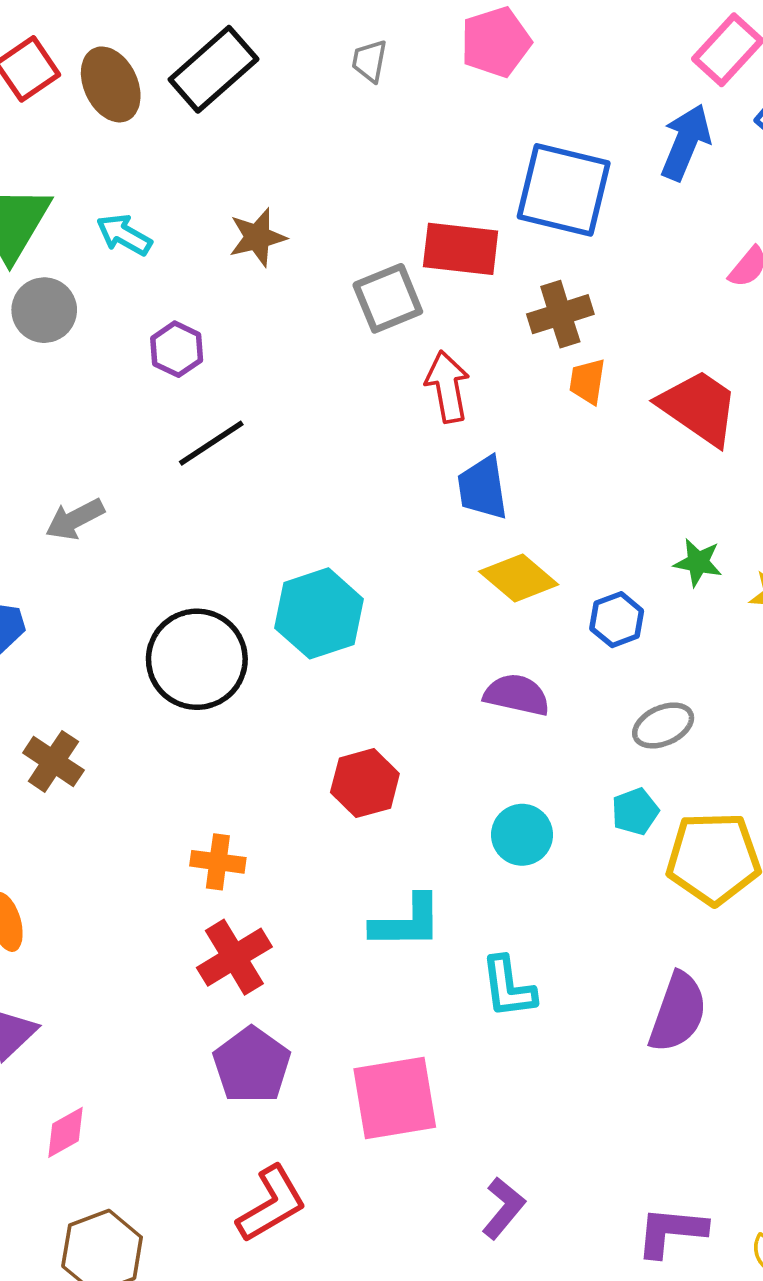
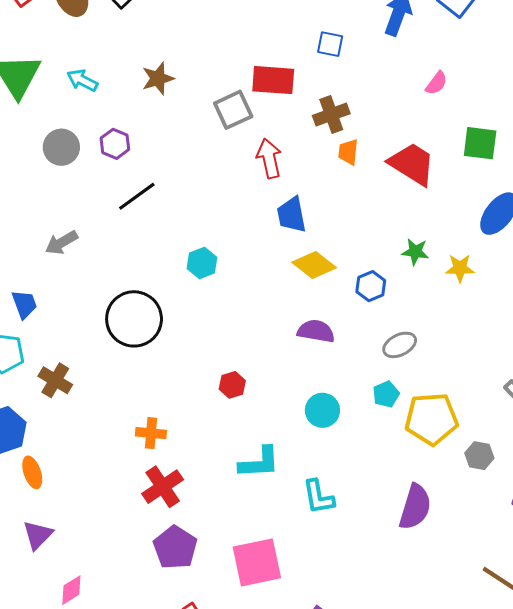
blue square: (564, 190) -> (330, 44), size x0.5
gray circle: (44, 310) -> (61, 147), moved
cyan hexagon: (319, 613) -> (202, 263), moved, size x0.6
red hexagon: (365, 783) -> (232, 385), size x0.7

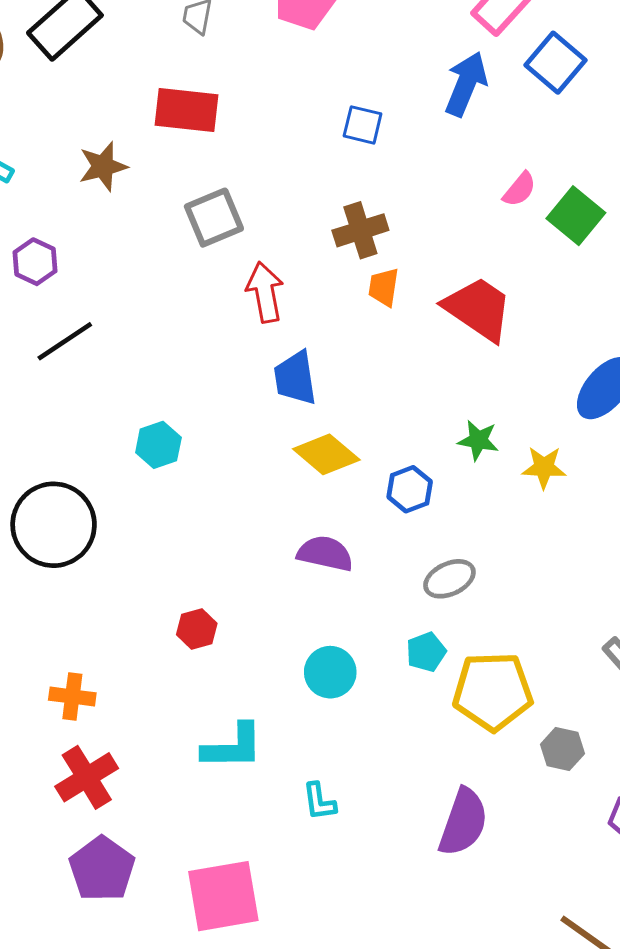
red rectangle: (273, 80) -> (187, 110), moved
green square: (480, 143) -> (576, 216), moved, turned 30
cyan L-shape: (318, 497) -> (319, 802), size x0.7

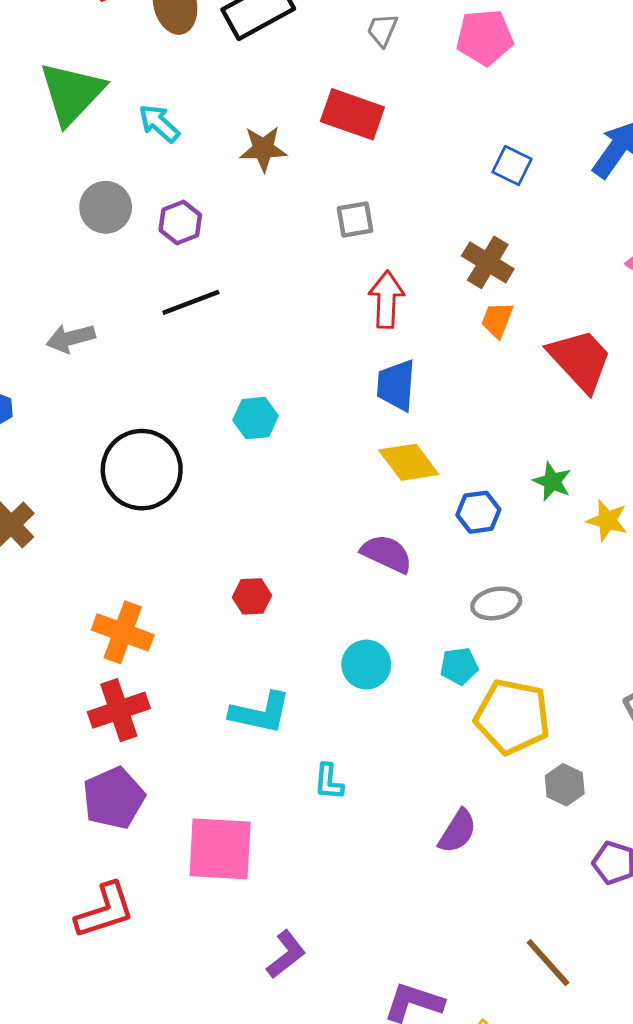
gray square: (214, 218) -> (355, 220), size x0.7
brown cross: (360, 230) -> (488, 262), turned 36
orange cross: (72, 696) -> (123, 632), size x1.4
purple semicircle: (463, 822) -> (458, 831), size x0.7

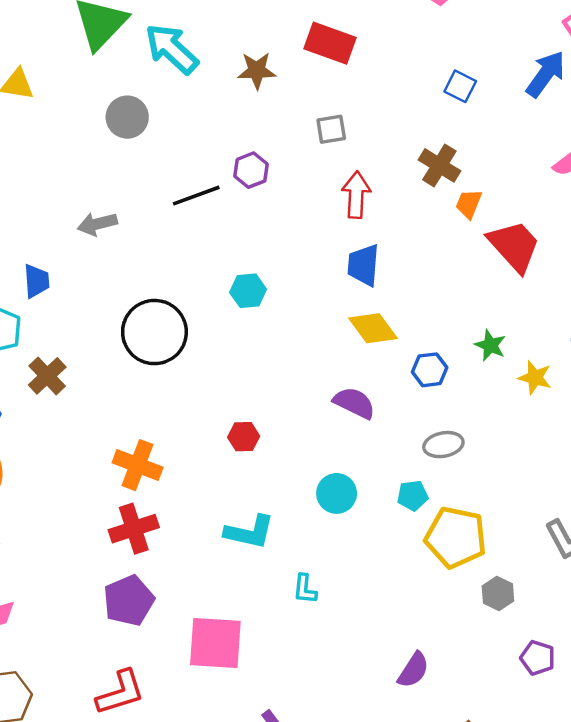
cyan arrow: (159, 123) -> (172, 49), size x1.6
purple hexagon: (180, 222) -> (251, 170), moved
orange trapezoid: (497, 320) -> (469, 204), moved
purple semicircle: (458, 831) -> (413, 670), moved

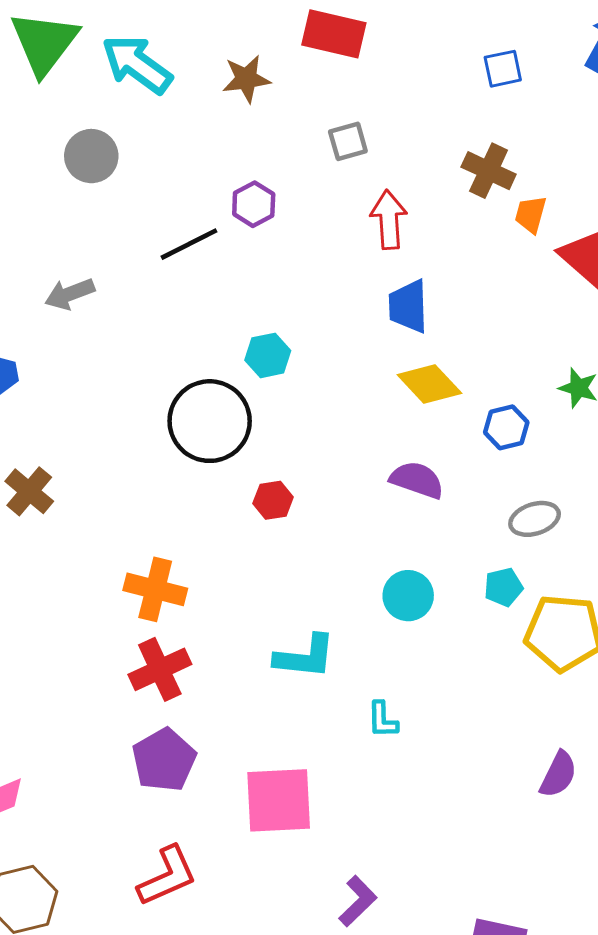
blue square: (460, 86) -> (503, 69), turned -32
black circle: (154, 332) -> (210, 421), moved
red hexagon: (244, 437) -> (273, 500), moved
purple semicircle: (413, 670) -> (558, 774), moved

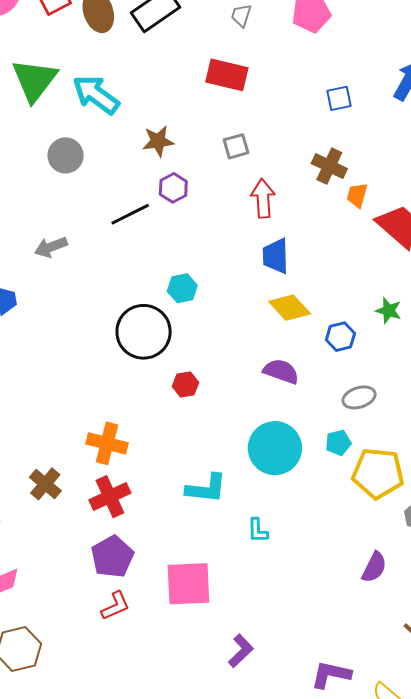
brown star: (246, 79) -> (158, 141), moved
brown cross: (29, 491) -> (45, 484), moved
cyan circle: (408, 596) -> (275, 448), size x1.6
red L-shape: (167, 876) -> (115, 606), moved, size x0.7

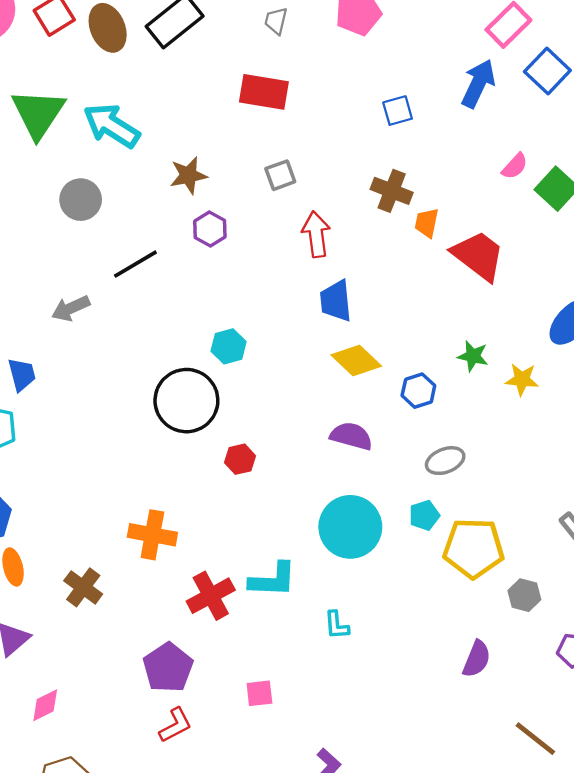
black line: (130, 214) -> (135, 264), moved
red cross: (110, 497) -> (211, 596), moved
pink square: (188, 584) -> (259, 693), size x0.5

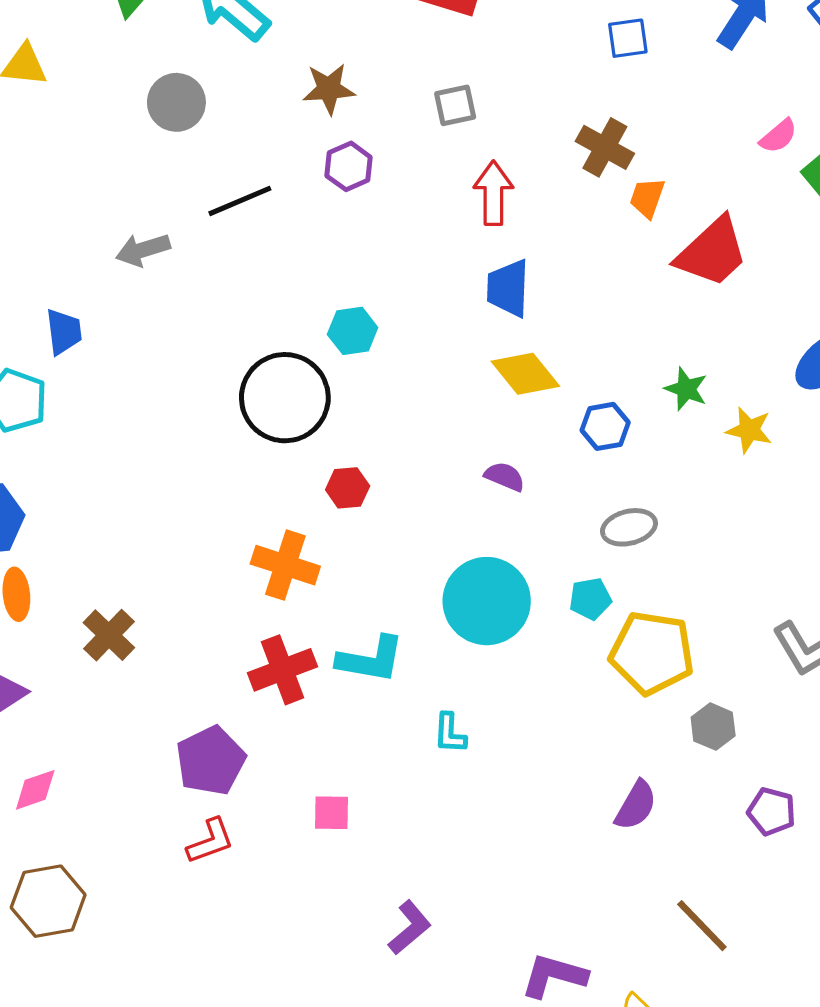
red trapezoid: (478, 256) -> (712, 252), turned 92
purple semicircle: (351, 436) -> (505, 477), size x0.7
orange cross: (152, 535) -> (285, 565), moved

